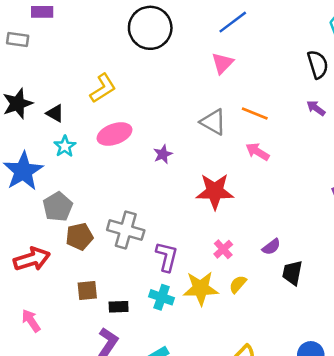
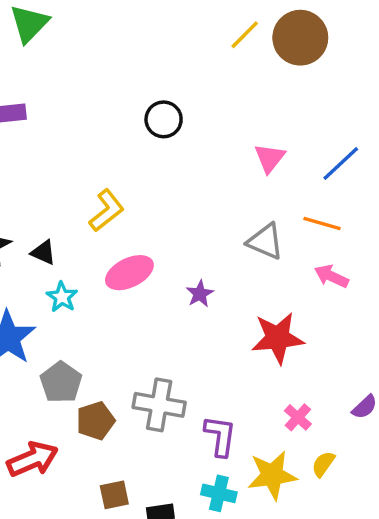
blue line: (233, 22) -> (341, 164), moved
black circle: (150, 28) -> (164, 119), size x0.6

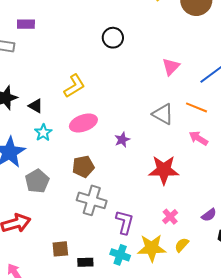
brown pentagon: (96, 421) -> (83, 167), moved

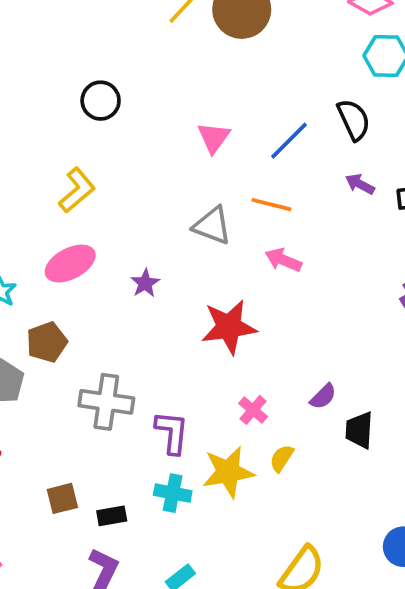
yellow L-shape: (74, 86) -> (77, 190), moved
brown pentagon: (83, 167) -> (47, 342), moved

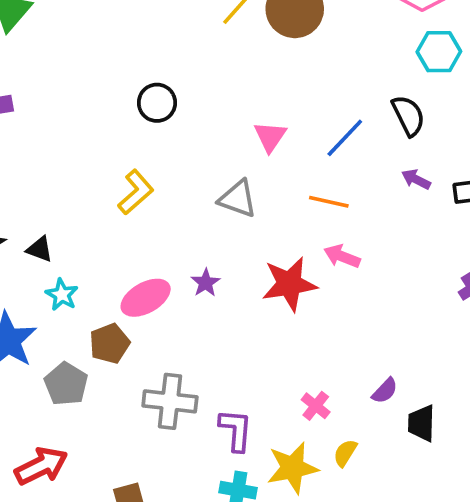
gray triangle: (212, 226) -> (238, 199), moved
pink ellipse: (70, 264) -> (146, 298), moved
red star: (229, 327) -> (289, 284), moved

